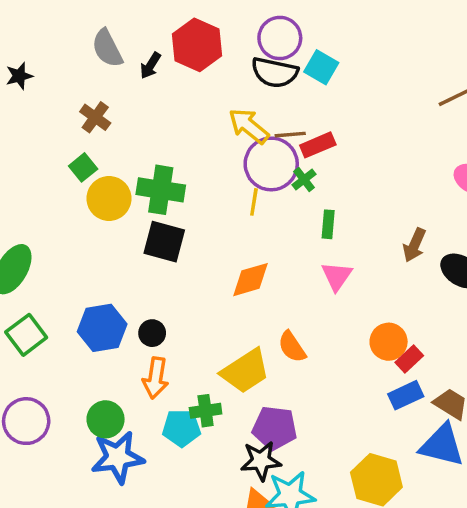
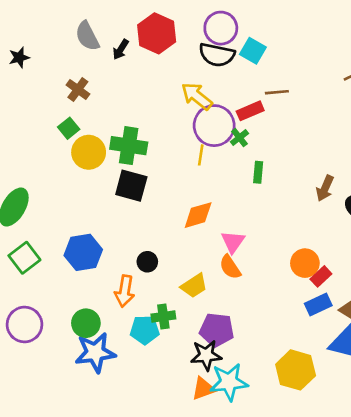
brown line: (290, 135) -> (277, 92), moved
pink triangle: (337, 276) -> (233, 242), moved
black circle: (152, 333) -> (147, 262), moved
yellow trapezoid: (245, 371) -> (194, 286), size x0.7

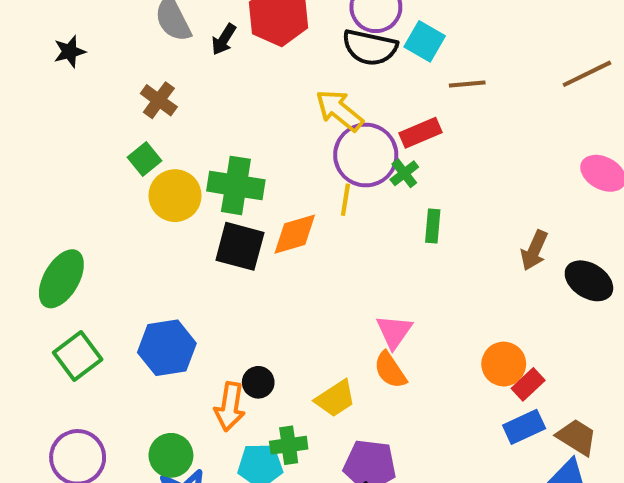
brown line: (277, 92) -> (467, 84), moved
orange diamond: (198, 215) -> (295, 234), moved
black circle: (147, 262) -> (258, 382), moved

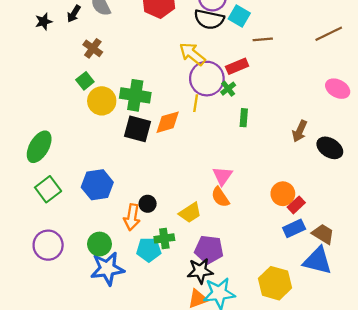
black arrow: (224, 39) -> (74, 14), moved

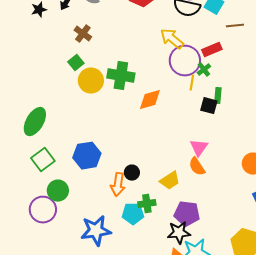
yellow line: (196, 103) -> (192, 83), moved
black square: (138, 129) -> (209, 106), moved, size x0.7
green circle: (99, 244) -> (58, 191), moved

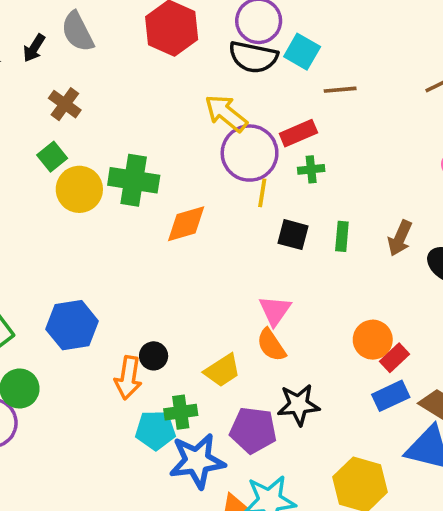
green cross: (204, 70) -> (311, 169), moved, turned 32
green rectangle: (218, 96) -> (342, 236), moved
blue star: (96, 231) -> (197, 461), moved
black star: (179, 233) -> (298, 405), moved

